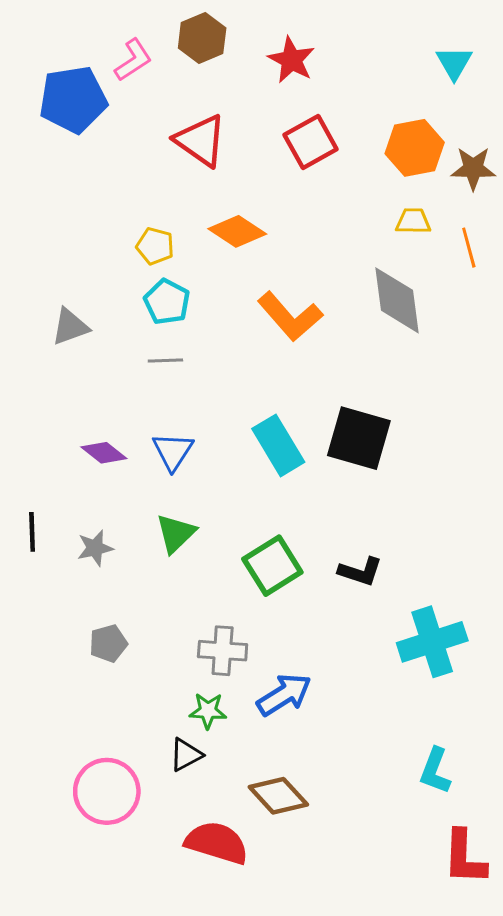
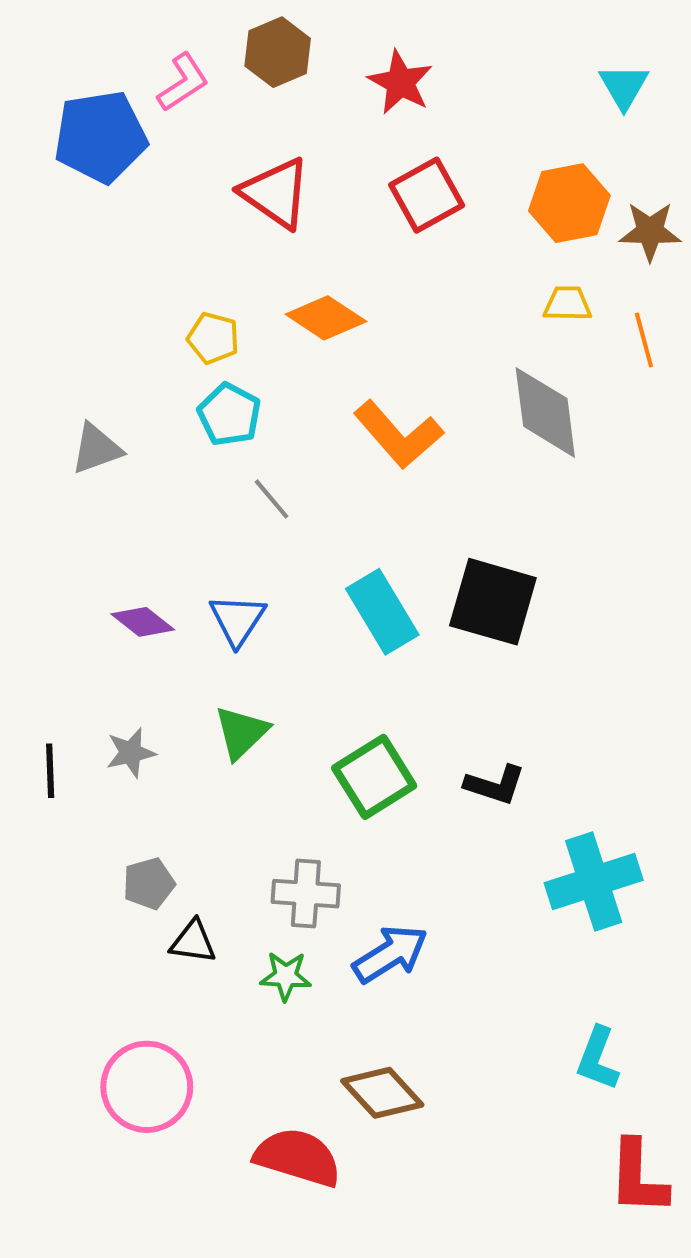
gray line: (165, 360) -> (272, 499), moved, turned 52
black line: (32, 532) -> (50, 771), moved
black triangle: (186, 755) -> (193, 942), moved, turned 36

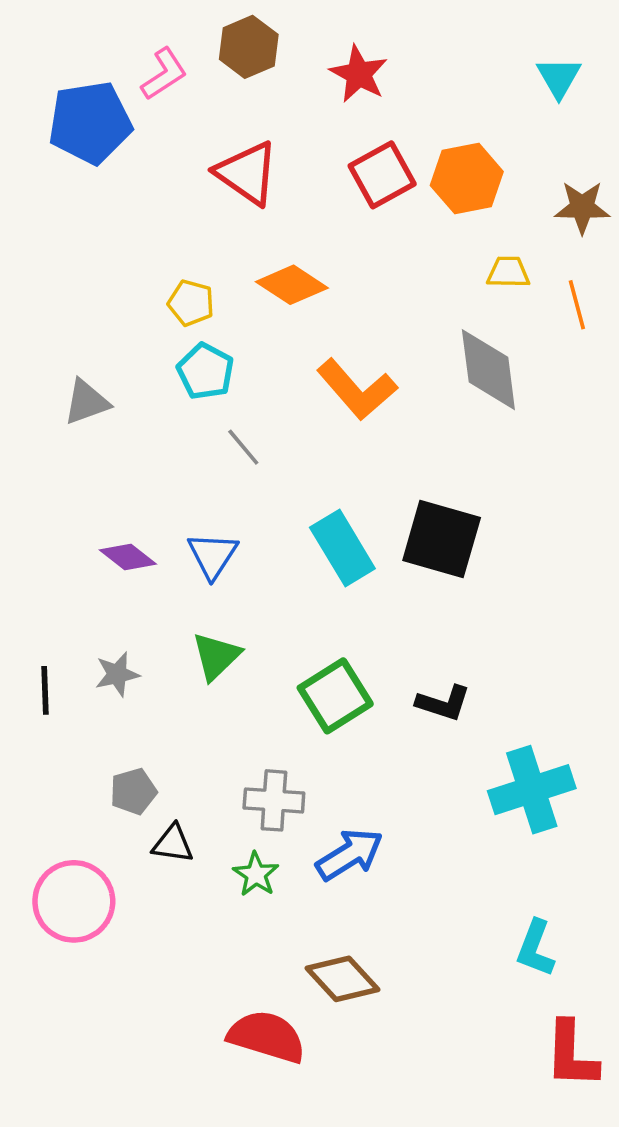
orange hexagon: (569, 203) -> (467, 178), moved
green star: (286, 976) -> (256, 874), turned 30
pink circle: (147, 1087) -> (74, 901), moved

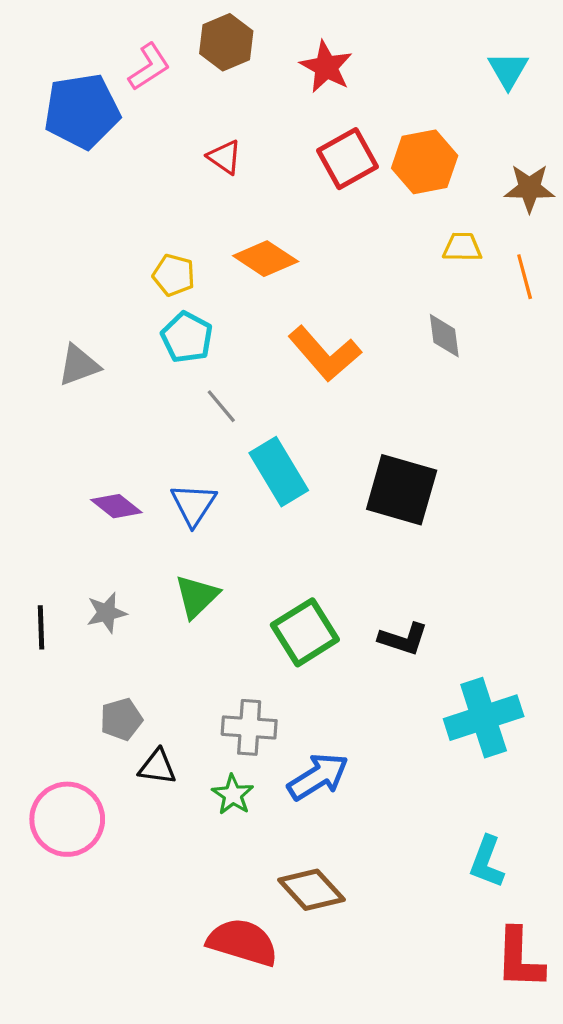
red triangle: (247, 173) -> (225, 157), size x0.6
gray diamond: (488, 370) -> (444, 336), size x0.6
cyan rectangle: (342, 548) -> (279, 472), moved

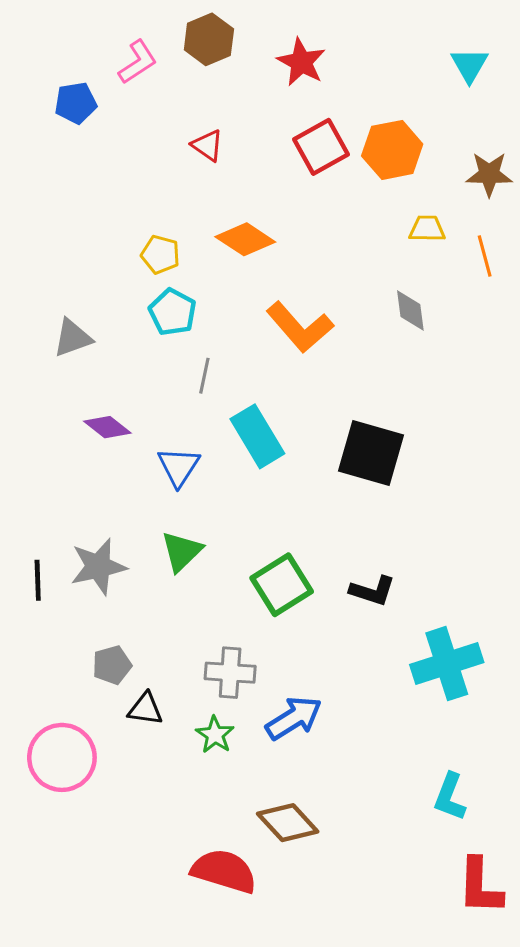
blue pentagon: (82, 111) -> (76, 103), size x0.6
gray line: (221, 406) -> (204, 376), turned 52
purple diamond: (116, 506) -> (107, 427), moved
gray star: (107, 613) -> (98, 567), size x1.5

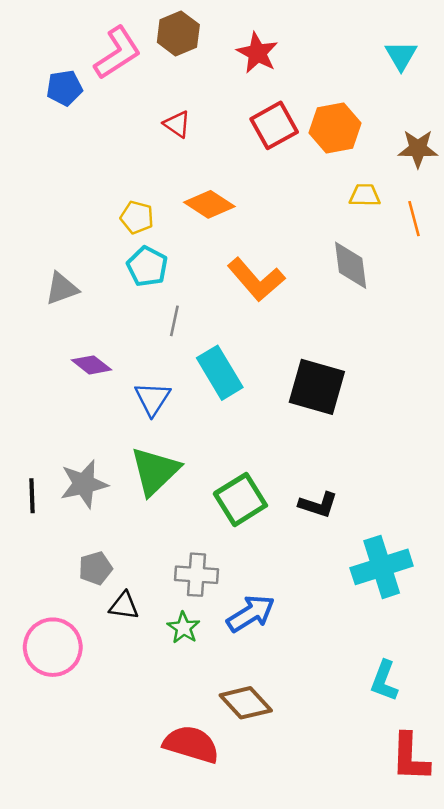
pink L-shape: (138, 62) -> (117, 53), size x1.4
gray diamond: (410, 311) -> (351, 265), size x1.4
green triangle: (182, 551) -> (155, 471), size x1.4

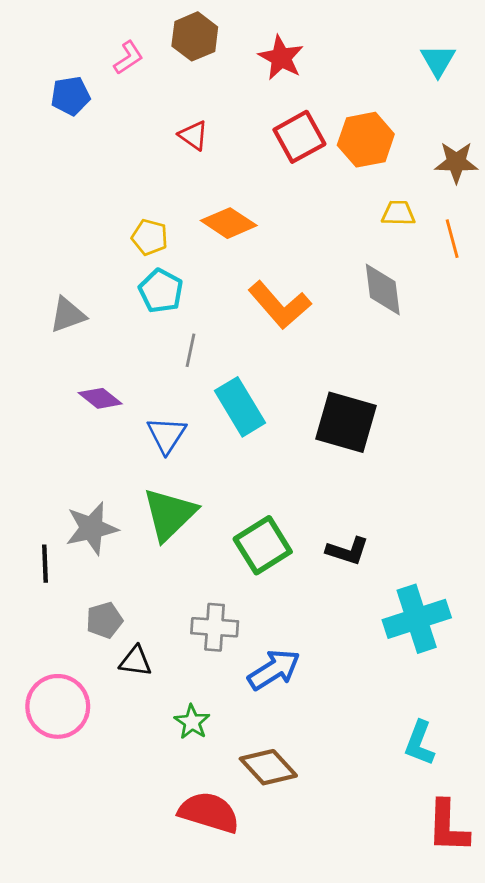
pink L-shape: (117, 53) -> (128, 58), size x0.6
black line: (32, 496) -> (45, 564), moved
green star: (184, 628) -> (192, 722), moved

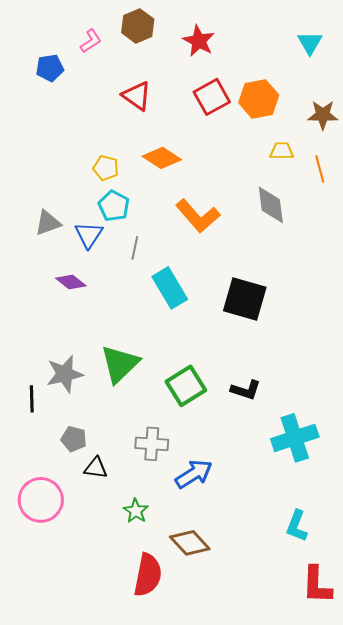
red triangle: (193, 135) -> (137, 96), size x1.4
blue triangle: (167, 435) -> (89, 235), moved
gray pentagon: (104, 620) -> (74, 439), turned 30
red semicircle: (209, 812) -> (148, 575), turned 84

